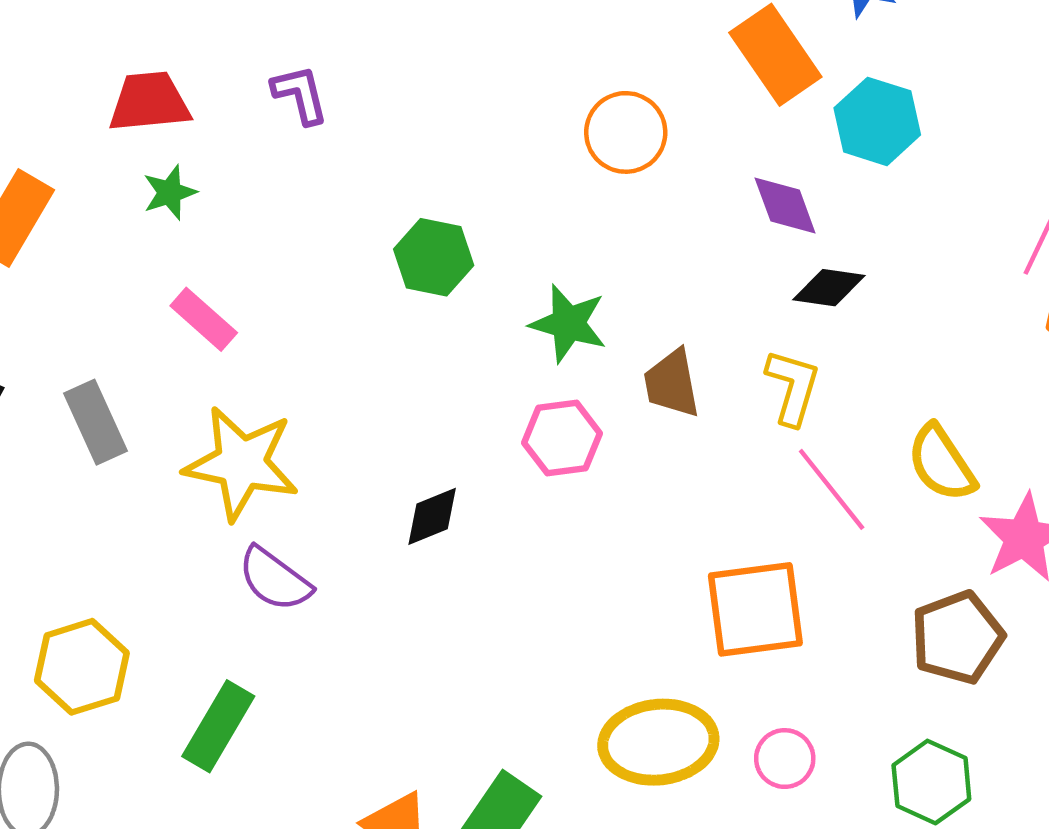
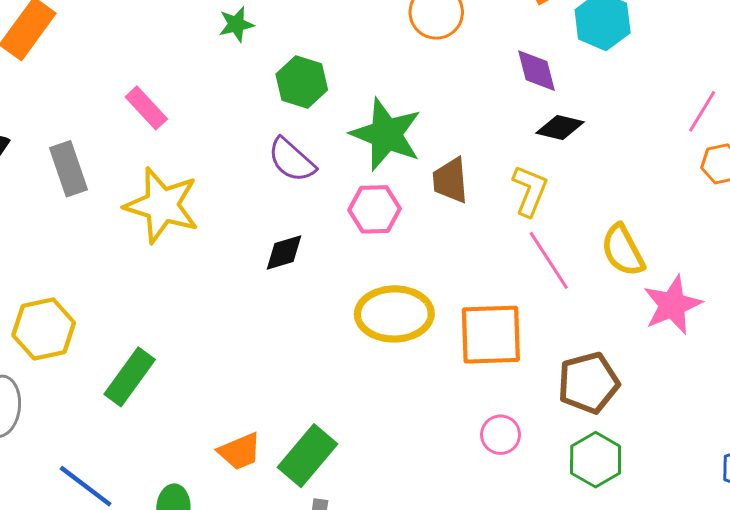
green star: (170, 192) -> (236, 24), moved
green star: (568, 323) -> (386, 134), size x1.4
purple semicircle: (275, 579) -> (292, 160), moved
brown pentagon: (957, 637) -> (588, 383), moved
yellow ellipse: (658, 742) -> (394, 314), moved

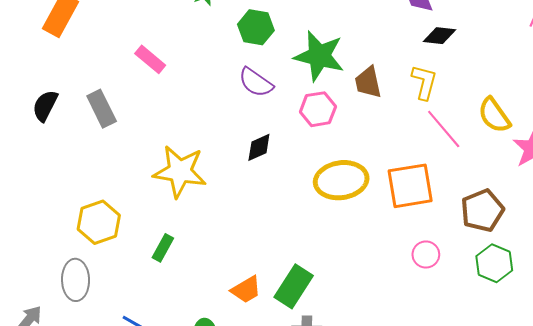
yellow star: (162, 205) -> (180, 171), moved
green rectangle: (130, 377) -> (163, 248), size x0.7

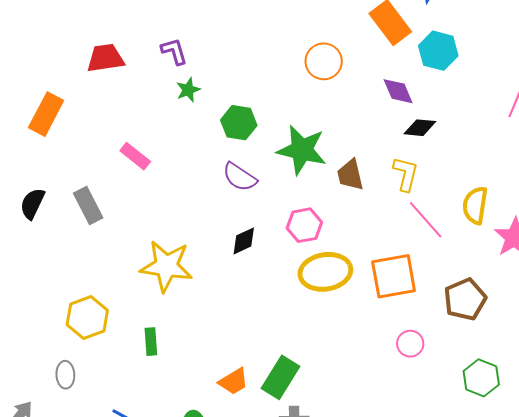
pink hexagon: (318, 109) -> (304, 225), moved
yellow semicircle: (494, 115) -> (475, 205), turned 45
green rectangle: (163, 248) -> (151, 342), turned -32
green hexagon: (494, 263) -> (481, 378), moved
gray ellipse: (76, 280) -> (65, 375), size x0.7

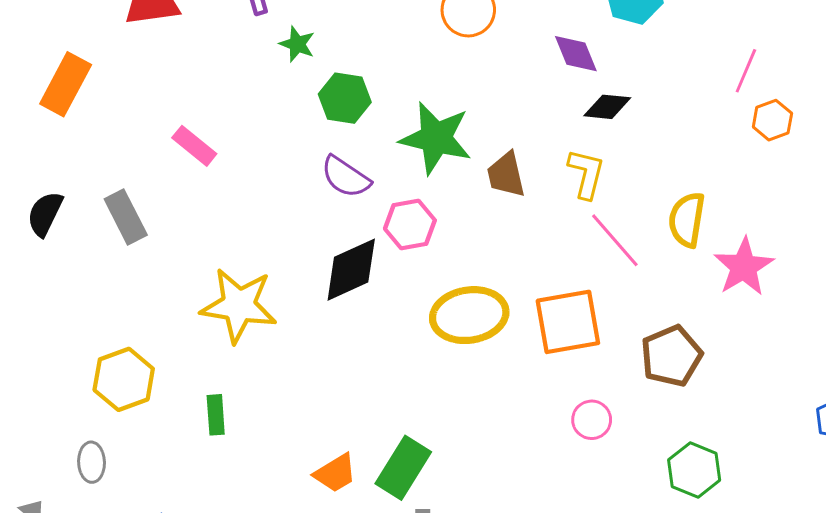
green star: (188, 90) -> (297, 44), moved, turned -30
pink hexagon: (304, 225) -> (410, 224), moved
black diamond: (244, 241) -> (351, 270), size x1.6

